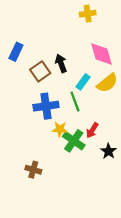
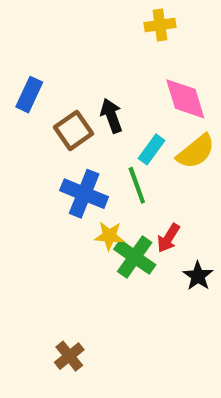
blue cross: (46, 106) -> (84, 194), turned 30
brown cross: (33, 170) -> (69, 356), moved, turned 35

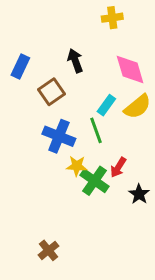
black arrow: (111, 116) -> (75, 61), moved

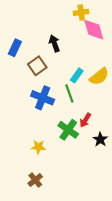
pink diamond: (130, 70) -> (94, 30), moved
yellow star: (77, 166) -> (38, 147), moved

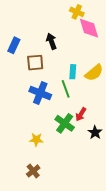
yellow cross: (81, 12) -> (77, 12), turned 32
brown square: (37, 66) -> (35, 63), turned 30
cyan rectangle: (77, 75) -> (73, 72), turned -32

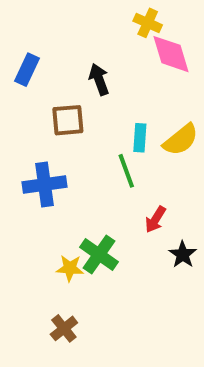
blue rectangle: (14, 45) -> (27, 70), moved
blue cross: (40, 93) -> (45, 184), moved, turned -30
green cross: (65, 123) -> (99, 255), moved

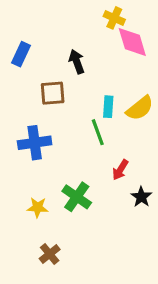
yellow star: (70, 268) -> (38, 207), moved

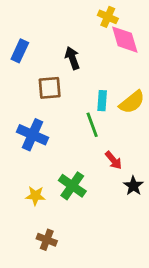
blue cross: (35, 143) -> (33, 135), turned 32
red arrow: (120, 170) -> (113, 160), turned -72
brown cross: (50, 254) -> (47, 240), turned -30

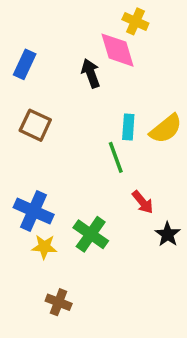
pink diamond: (125, 40) -> (118, 50), moved
brown square: (50, 88) -> (35, 125), moved, turned 30
blue cross: (33, 135) -> (34, 211), moved

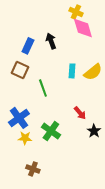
pink diamond: (118, 50) -> (83, 28), moved
blue rectangle: (25, 64) -> (28, 46), moved
green line: (116, 157) -> (43, 88), moved
blue cross: (34, 211) -> (19, 118), turned 30

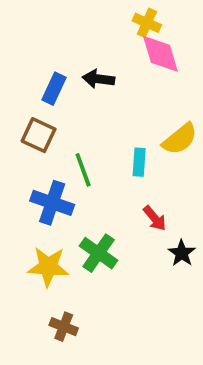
black arrow: (51, 41) -> (99, 79), turned -63
cyan rectangle: (72, 71) -> (139, 162), moved
blue cross: (19, 118) -> (52, 203), moved, turned -35
yellow star: (25, 138) -> (48, 267), size x1.5

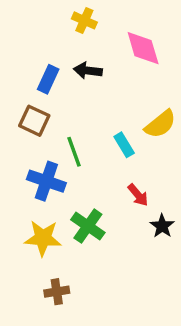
yellow cross: (147, 23) -> (84, 20), moved
cyan rectangle: (139, 162) -> (124, 145), turned -35
brown cross: (64, 327) -> (57, 292), turned -30

